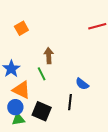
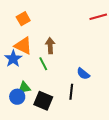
orange triangle: (21, 90) -> (23, 46), moved
green triangle: (18, 119) -> (24, 88), moved

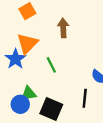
orange triangle: (23, 46) -> (27, 43), turned 48
brown arrow: (50, 46) -> (63, 28), moved

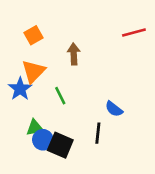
blue circle: (20, 104) -> (43, 140), moved

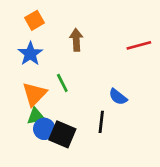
red line: (134, 33) -> (139, 45), moved
orange triangle: (33, 71) -> (35, 94), moved
blue star: (20, 89) -> (30, 54), moved

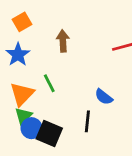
green triangle: (36, 116) -> (23, 116), turned -36

